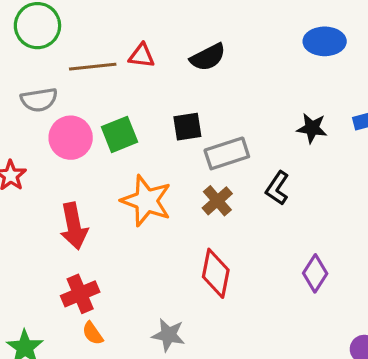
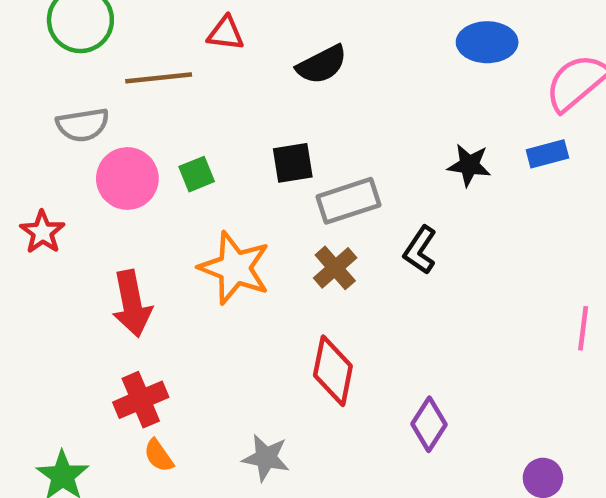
red triangle: (142, 56) -> (226, 33), moved
green square: (119, 134) -> (197, 174), size x0.7
purple diamond: (315, 273) -> (429, 424), moved

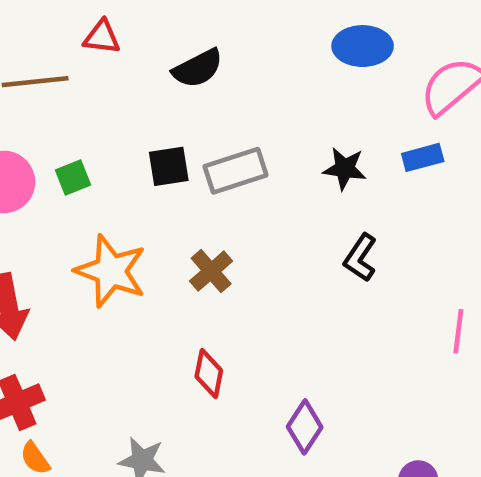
gray rectangle: (349, 201) -> (236, 171), moved
black L-shape: (420, 250) -> (360, 258), moved
red diamond: (333, 371) -> (209, 374), size x0.7

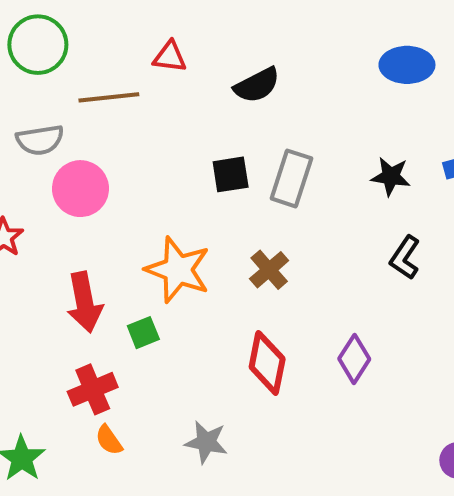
gray rectangle: (236, 171) -> (291, 178), turned -54
green square: (73, 177) -> (143, 333), moved
red diamond: (209, 374) -> (267, 363), size x1.4
purple diamond: (305, 427) -> (354, 359), moved

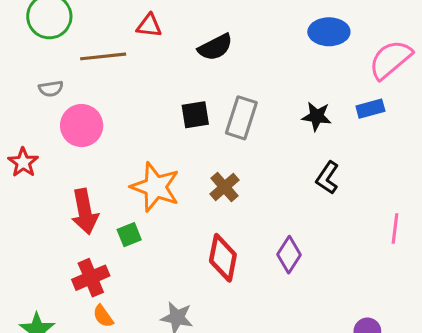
gray semicircle: (40, 140) -> (51, 89), size x0.7

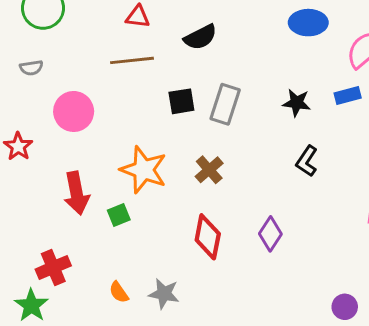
brown line: (103, 56) -> (132, 60), moved
gray semicircle: (51, 89) -> (31, 68), moved
red cross: (91, 278) -> (53, 267), moved
orange semicircle: (103, 316) -> (119, 292), moved

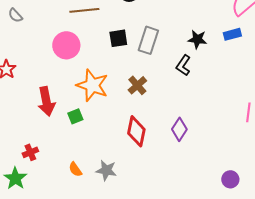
gray semicircle: (31, 68) -> (15, 15), turned 56
pink circle: (74, 111) -> (66, 45), moved
black L-shape: (307, 161) -> (183, 65), moved
red cross: (53, 267) -> (30, 152), size x0.7

